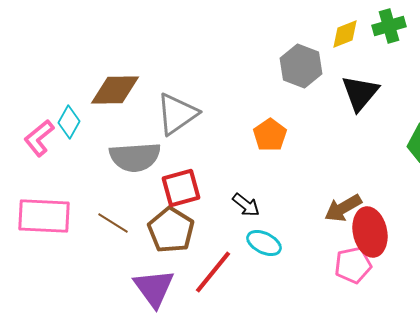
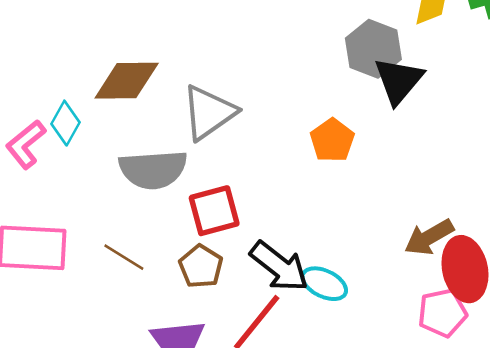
black triangle: (360, 93) -> (399, 81), moved
black arrow: (246, 205) -> (279, 266), moved, size x1.6
brown pentagon: (171, 230) -> (201, 266), size x0.7

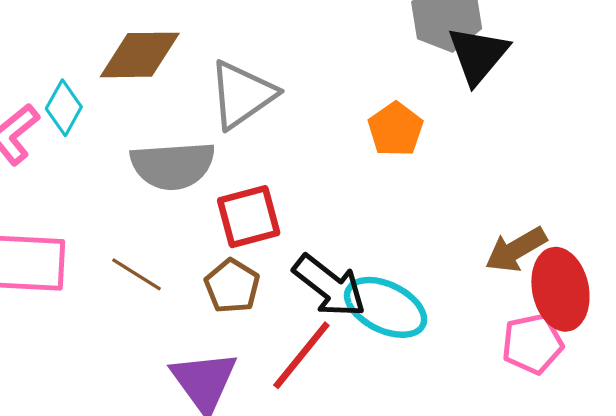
cyan ellipse: (324, 284) -> (386, 307), size x1.4

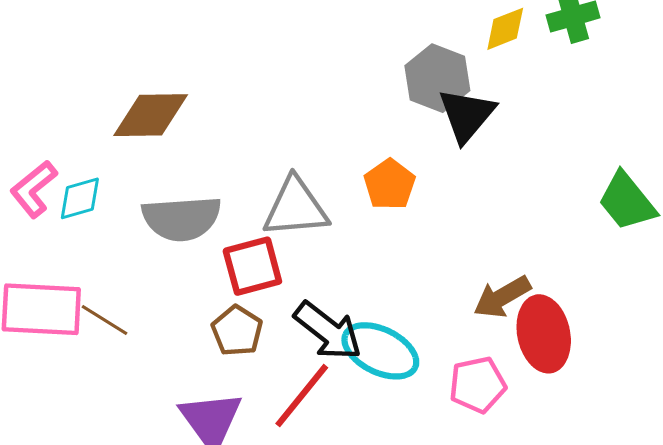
gray triangle: (242, 95) -> (296, 208), moved, turned 30
cyan diamond: (64, 108) -> (80, 198), moved, turned 45
brown line: (136, 274) -> (104, 320), moved
pink pentagon: (532, 344) -> (477, 385), moved

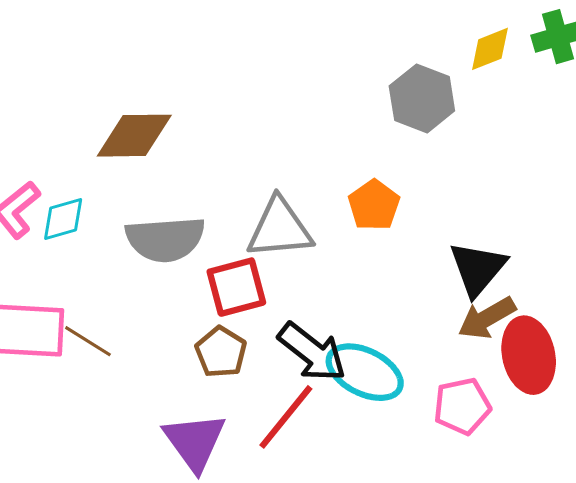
black triangle: (467, 115) -> (478, 269), moved

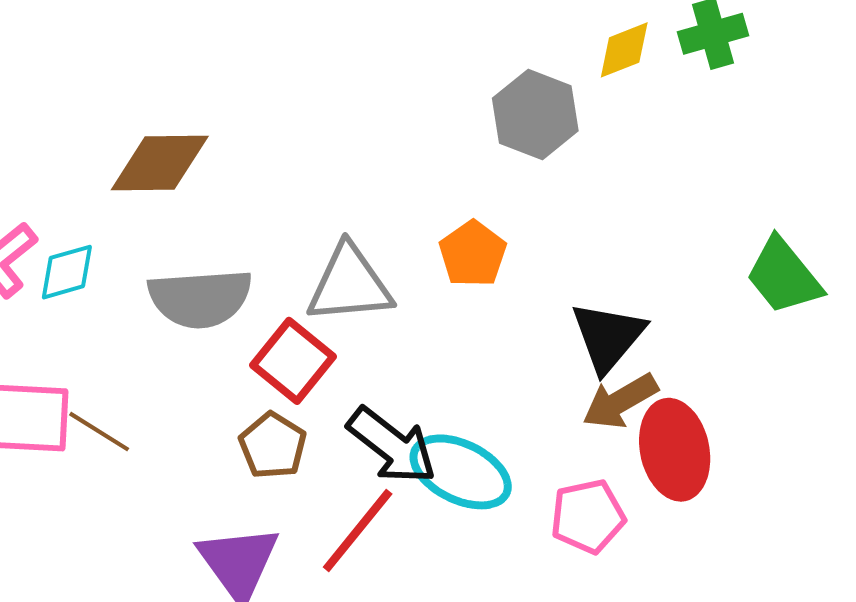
red square: (236, 287) -> (293, 361), turned -36

